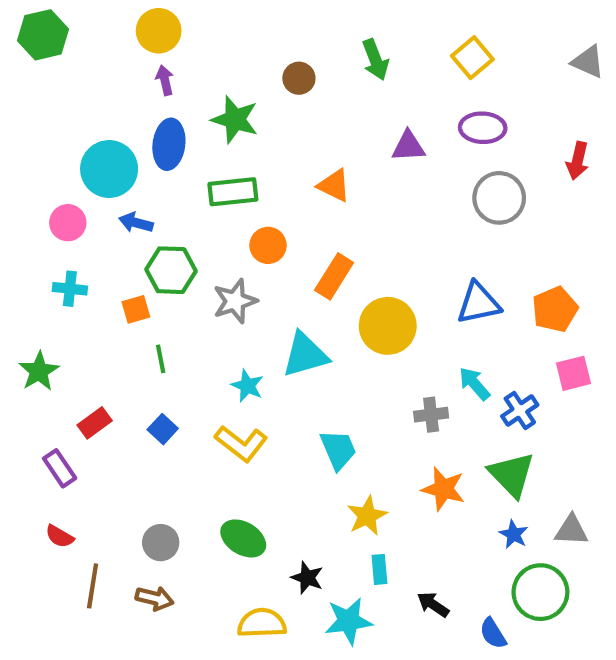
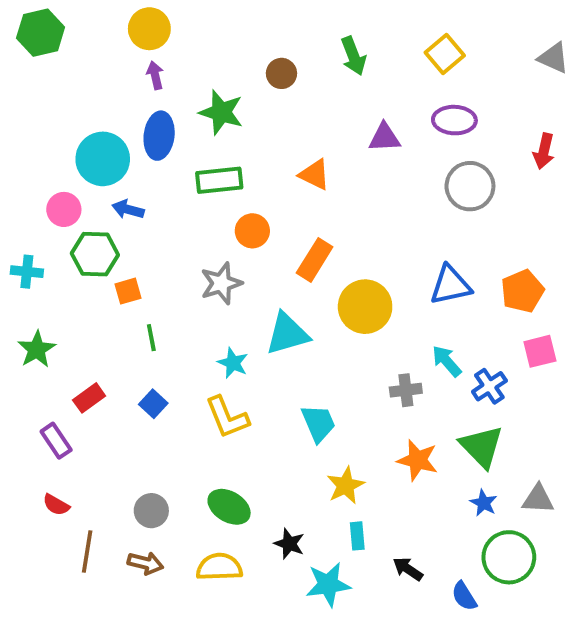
green hexagon: (171, 270) -> (95, 254), moved
cyan cross: (70, 289) -> (27, 272), moved
yellow L-shape: (241, 444) -> (227, 417), turned 30
yellow semicircle: (262, 623) -> (219, 567), moved

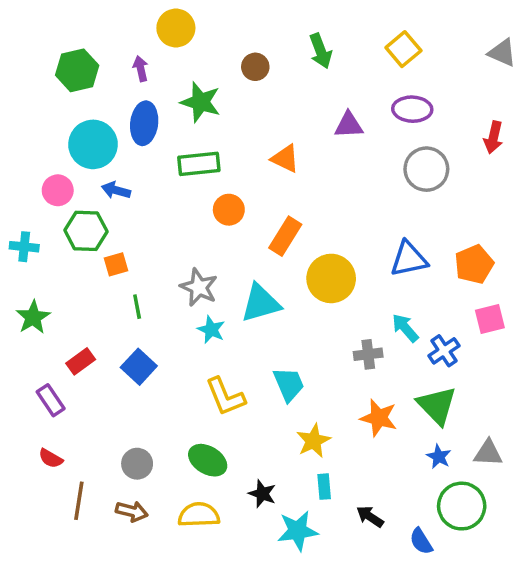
yellow circle: (149, 29) -> (176, 28), moved
green hexagon: (41, 33) -> (77, 70), moved
gray star: (221, 283) -> (199, 287), moved, turned -30
blue square: (153, 404) -> (139, 367), size x1.4
yellow L-shape: (227, 417) -> (225, 397), moved

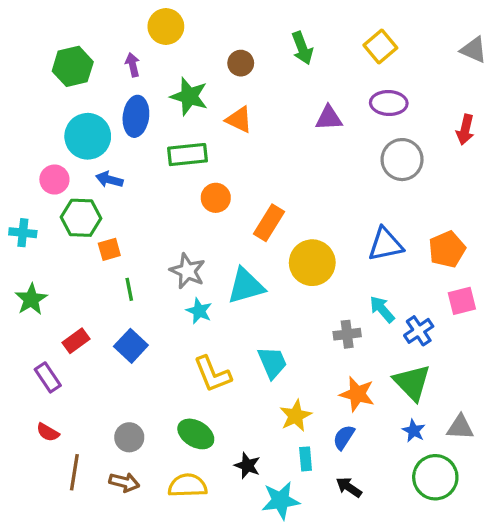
orange triangle: (285, 159) -> (239, 120), moved
blue semicircle: (421, 541) -> (344, 437), moved, turned 65

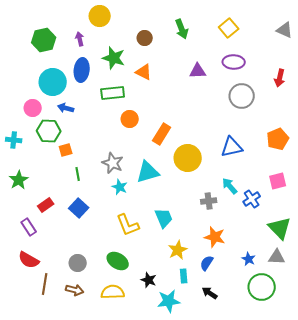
orange pentagon: (447, 249) -> (278, 139), moved
green triangle: (412, 382) -> (280, 228), moved
red semicircle: (48, 432) -> (29, 260), size x1.5

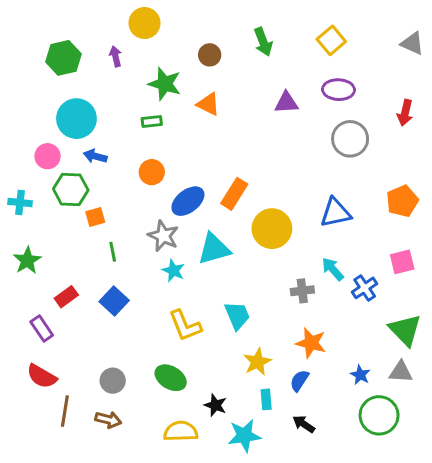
blue ellipse: (82, 70) -> (188, 201), moved, turned 45
green rectangle: (113, 93) -> (152, 121), moved, size x0.6
orange circle: (130, 119) -> (152, 172), moved
yellow semicircle: (113, 292) -> (181, 431), moved

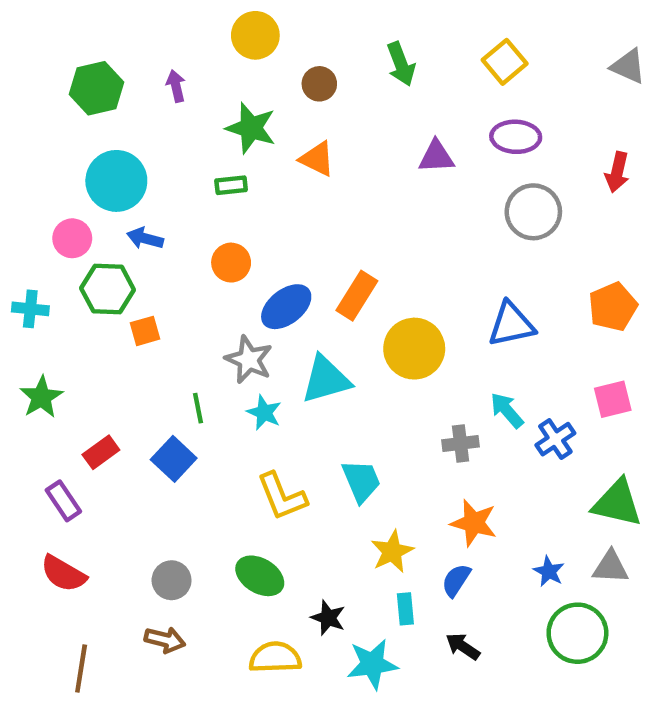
yellow circle: (145, 23) -> (255, 35), moved
green line: (113, 252) -> (198, 408), moved
green triangle: (405, 330) -> (617, 503), turned -33
brown line: (65, 411) -> (81, 668), moved

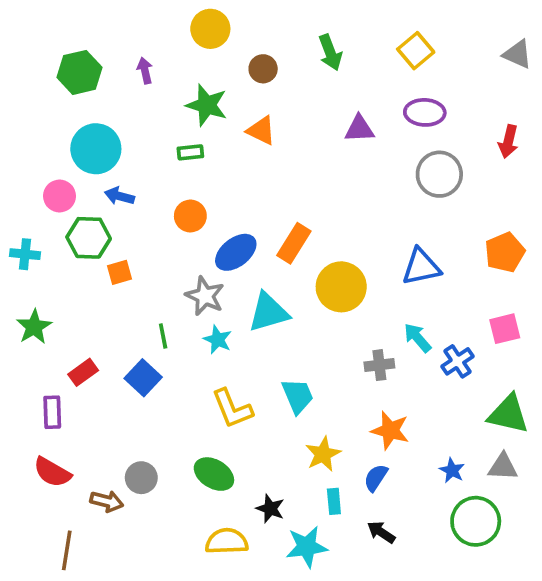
purple rectangle: (63, 501) -> (52, 412), turned 32
brown arrow: (165, 640) -> (107, 501), moved

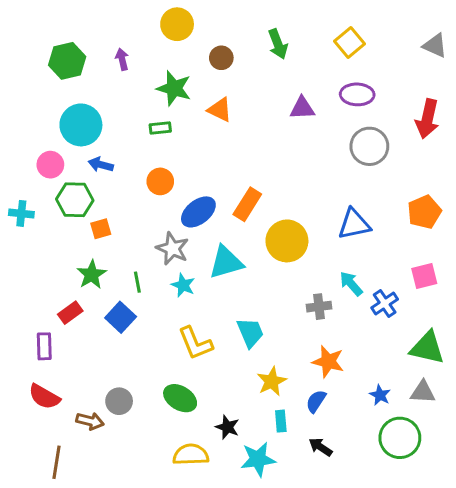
red arrow: (508, 141) -> (427, 119), size x1.4
green star: (34, 327) -> (92, 275), moved

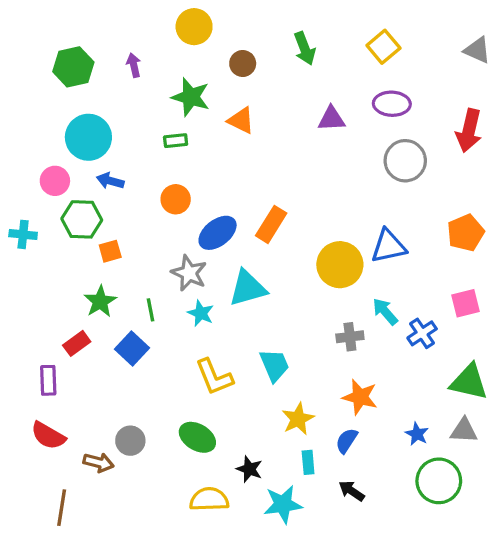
yellow circle: (287, 241) -> (340, 265), moved

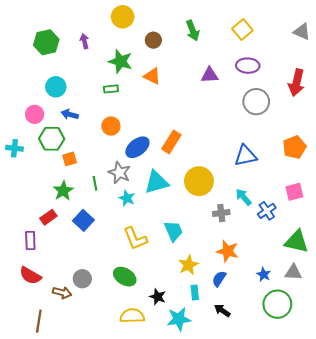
cyan circle: (88, 137) -> (56, 87), size x0.7
yellow circle: (340, 265) -> (199, 181), moved
green line: (150, 310) -> (95, 183), moved

